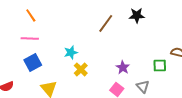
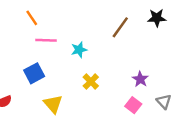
pink line: (30, 38) -> (46, 40), moved
cyan star: (71, 52) -> (79, 50), moved

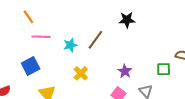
black star: (157, 18) -> (127, 20), moved
brown line: (120, 27) -> (95, 40), moved

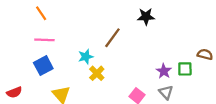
pink line: (41, 37) -> (44, 40), moved
cyan star: (70, 45) -> (86, 57), moved
purple star: (125, 71) -> (164, 71), moved

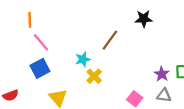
orange line: (41, 13) -> (30, 20), moved, turned 32
pink line: (44, 40) -> (41, 42), turned 48
gray triangle: (166, 92) -> (164, 95), turned -40

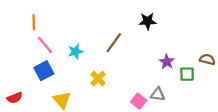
cyan star: (83, 59) -> (75, 52), moved
purple star: (162, 74) -> (167, 62), moved
gray triangle: (164, 95) -> (158, 94), moved

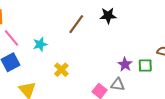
brown line: (114, 43) -> (76, 24), moved
purple star: (167, 62) -> (125, 64), moved

